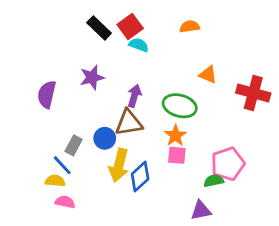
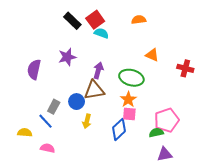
red cross: (253, 93) -> (185, 68), size x0.7
yellow arrow: (119, 165) -> (87, 121), size x0.6
blue diamond: (140, 177) -> (119, 129), moved
yellow semicircle: (55, 181) -> (25, 133), moved
purple triangle: (201, 210) -> (165, 154), moved

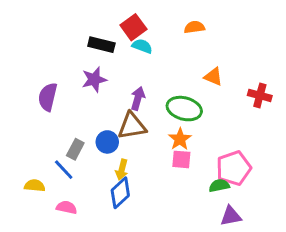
black rectangle: (72, 21) -> (101, 45), moved, turned -30
blue diamond: (119, 129) -> (120, 193), moved

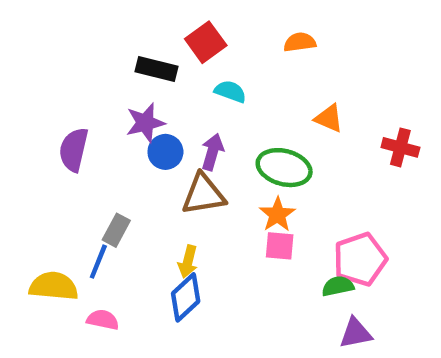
cyan semicircle: (142, 46) -> (230, 91), moved
blue circle: (107, 142) -> (165, 152), moved
blue line: (64, 170) -> (98, 262), turned 65
yellow semicircle: (35, 186) -> (54, 286), size x1.5

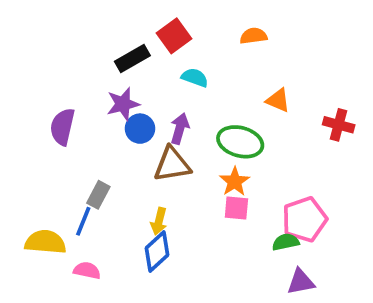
black rectangle: (156, 69) -> (132, 59), turned -44

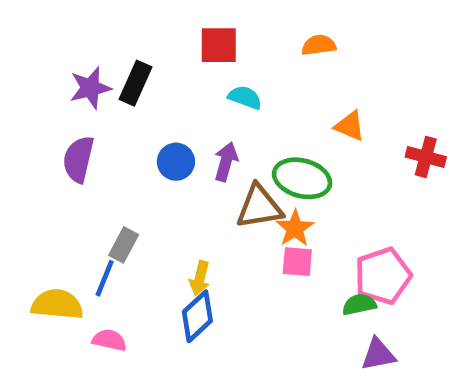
red square: (174, 36) -> (219, 45), turned 36
black rectangle: (132, 59) -> (136, 83), moved, turned -36
purple star: (123, 104) -> (90, 88), moved
brown triangle: (172, 165) -> (259, 207), moved

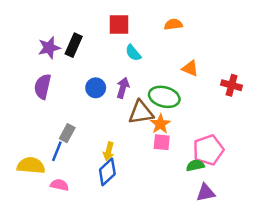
cyan semicircle: (245, 97) -> (133, 53), turned -150

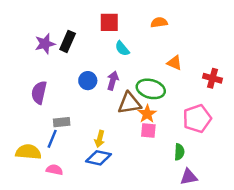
purple semicircle: (43, 87) -> (39, 92), moved
gray rectangle: (67, 133) -> (62, 122), turned 56
pink pentagon: (208, 150) -> (197, 119), moved
green semicircle: (195, 165) -> (179, 152), turned 105
blue diamond: (107, 172) -> (98, 158), turned 55

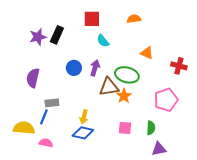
pink square: (148, 131) -> (125, 128), moved

